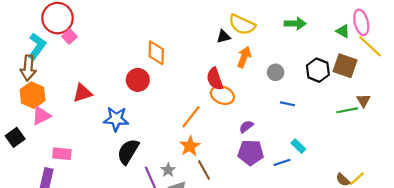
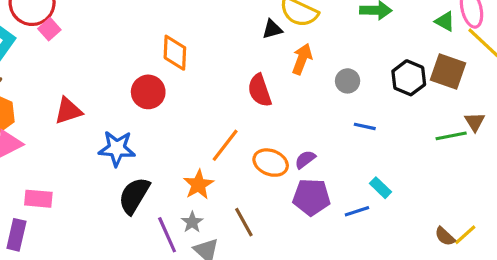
orange ellipse: (222, 95) -> (271, 163), moved
orange star: (190, 146) -> (198, 185), moved

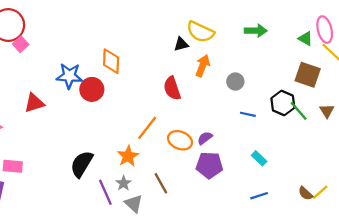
black hexagon: (409, 78) -> (283, 103), moved
green line: (451, 136) -> (299, 111), moved, turned 60
blue star: (117, 148) -> (69, 76), moved
blue line: (357, 211) -> (259, 196), moved

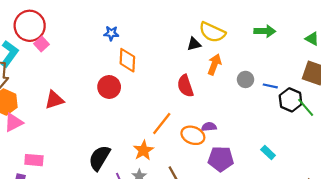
blue star: (69, 76) -> (111, 33), moved, size x0.6
blue line: (248, 114) -> (270, 86), moved
purple semicircle: (205, 138) -> (209, 127), moved, turned 32

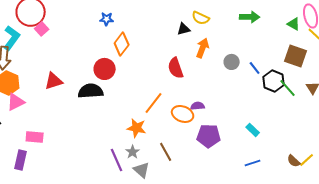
yellow semicircle: (212, 32) -> (201, 18), size x0.7
orange diamond: (127, 60) -> (122, 44), turned 35
blue line: (270, 86) -> (255, 68), turned 40
orange star: (143, 150) -> (137, 128), turned -30
black semicircle: (99, 158) -> (91, 91), moved, turned 55

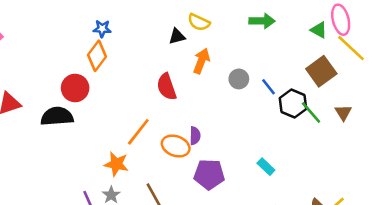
blue star: (107, 19) -> (102, 29), moved
brown square: (296, 56) -> (321, 71), turned 35
purple semicircle: (198, 106) -> (195, 136), turned 96

